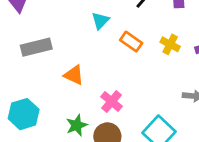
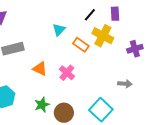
yellow cross: (170, 44) -> (103, 36), moved, size x1.5
pink cross: (112, 102) -> (67, 73), moved

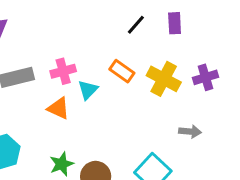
cyan triangle: (59, 30) -> (88, 90), moved
yellow cross: (103, 36) -> (164, 79), moved
pink cross: (67, 73) -> (63, 71), moved, turned 35

